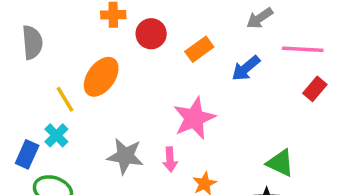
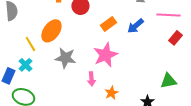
orange rectangle: (199, 49) -> (108, 24), moved
gray star: (125, 156) -> (65, 58), moved
green triangle: (280, 163) -> (168, 81), moved, turned -36

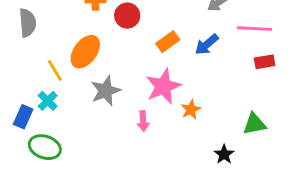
red rectangle: (175, 38) -> (265, 62), turned 40
gray star: (65, 58) -> (106, 91), turned -30
orange star: (111, 93) -> (191, 110), moved

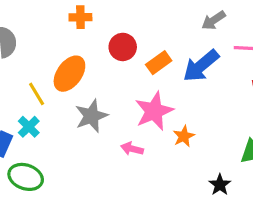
red circle: (127, 16) -> (123, 47), moved
blue arrow: (207, 44) -> (201, 66), size x1.4
pink arrow: (143, 121) -> (132, 149), turned 108

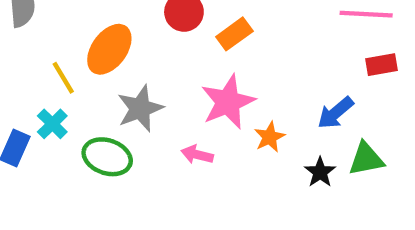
blue arrow: (201, 66) -> (335, 113), moved, size x0.7
green ellipse: (26, 177) -> (107, 157), moved
black star: (220, 185) -> (320, 172), moved

